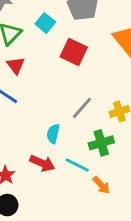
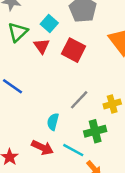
red triangle: (16, 65) -> (42, 46), moved

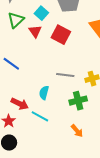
gray line: (79, 100) -> (65, 75), turned 54
red arrow: (42, 147) -> (20, 104), moved
cyan line: (73, 150) -> (40, 116), moved

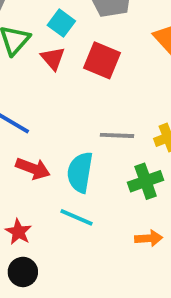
cyan semicircle: (44, 93) -> (80, 172), size x1.5
red arrow: (20, 104) -> (33, 169), moved
orange arrow: (77, 131) -> (149, 238), turned -48

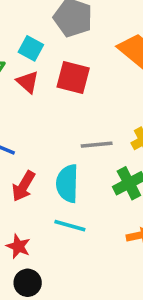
red arrow: (33, 169) -> (23, 186), turned 108

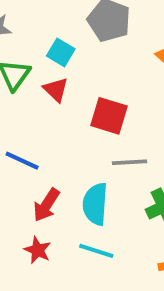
red square: (73, 77) -> (109, 116), moved
red star: (18, 246) -> (38, 250), moved

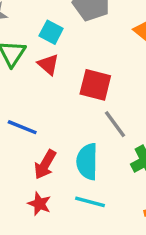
gray line: (129, 162) -> (115, 124), turned 60

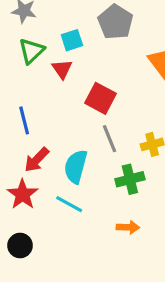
cyan square: (51, 32) -> (72, 40), turned 30
blue line: (22, 127) -> (24, 120), turned 40
red star: (39, 204) -> (22, 194), size x1.4

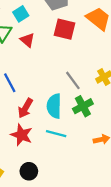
cyan square: (72, 40) -> (21, 14), moved
red square: (101, 98) -> (65, 29), moved
green cross: (130, 179) -> (83, 106), moved

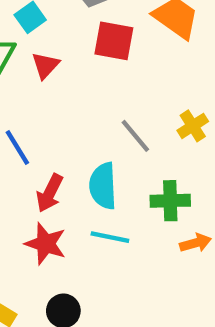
red triangle: (27, 40) -> (45, 65), turned 35
green cross: (83, 106) -> (170, 201), moved, turned 30

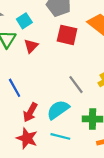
cyan semicircle: (103, 186) -> (58, 110), turned 55

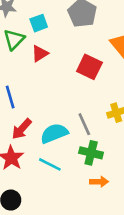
red square: (67, 35) -> (89, 67), moved
gray line: (76, 85) -> (84, 124), moved

